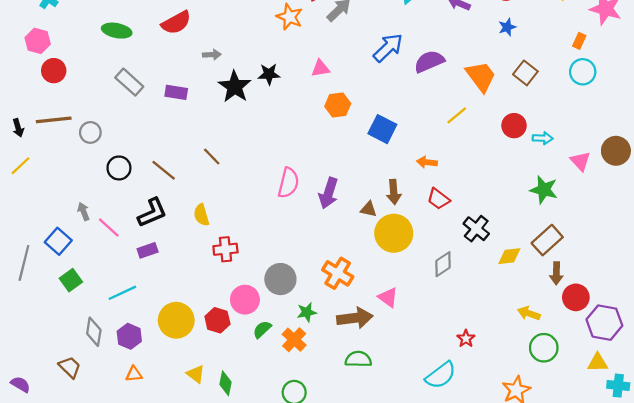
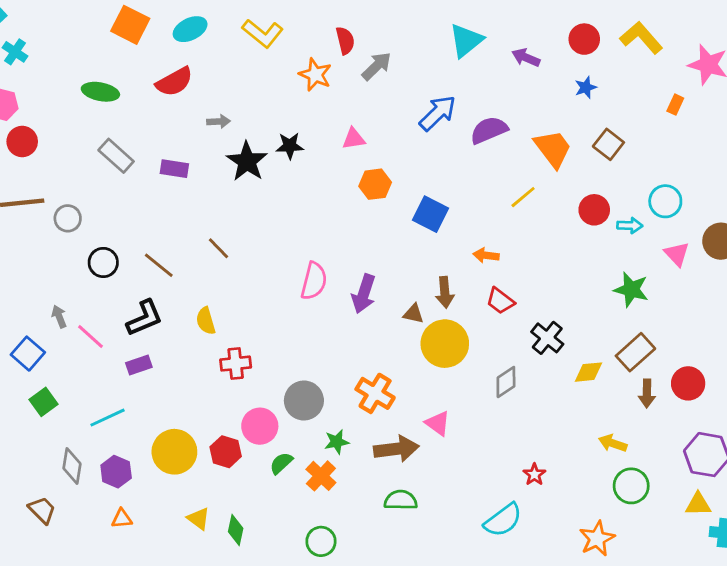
cyan circle: (583, 72) -> (665, 201), moved
red circle: (576, 297) -> (688, 383), moved

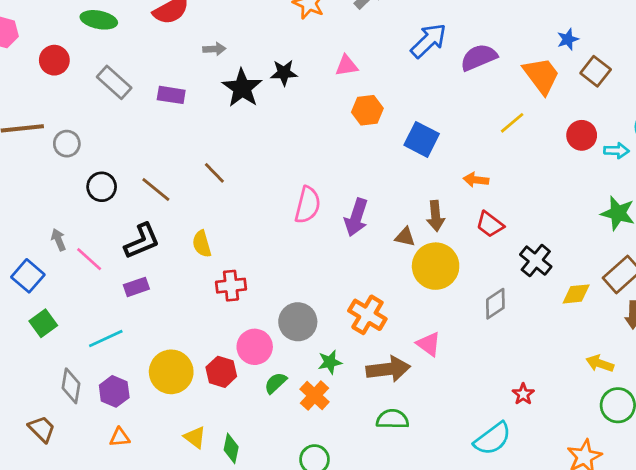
blue star: (586, 87) -> (568, 39), moved
red circle: (22, 142) -> (54, 60), moved

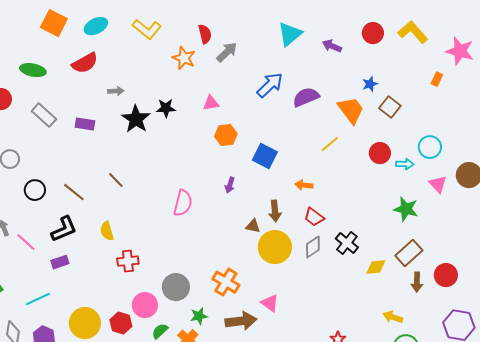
purple arrow: (356, 217) -> (230, 185), moved, size x0.6
gray diamond: (495, 304) -> (313, 247), moved

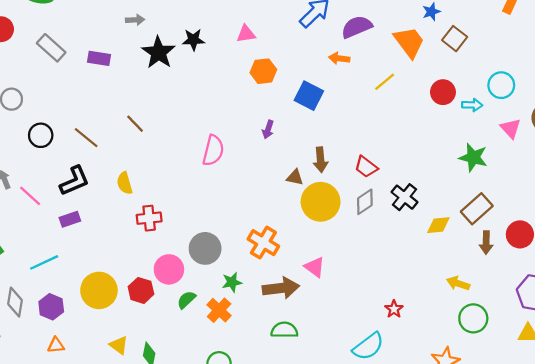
orange arrow: (304, 185) -> (339, 58), moved

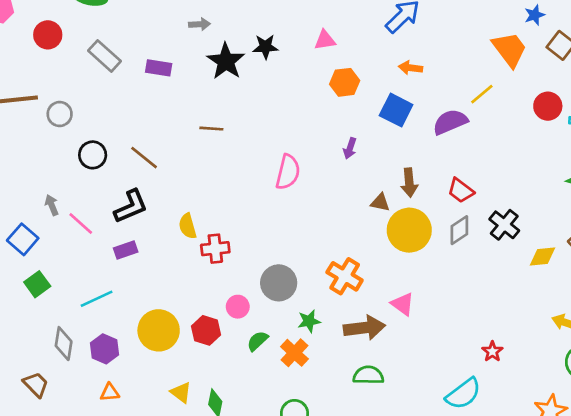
purple semicircle: (357, 27) -> (450, 122), moved
orange arrow: (339, 58) -> (411, 68), moved
brown line: (135, 124) -> (211, 129), moved, turned -42
yellow semicircle: (125, 183) -> (188, 226), moved
pink circle: (169, 269) -> (238, 307), size x0.7

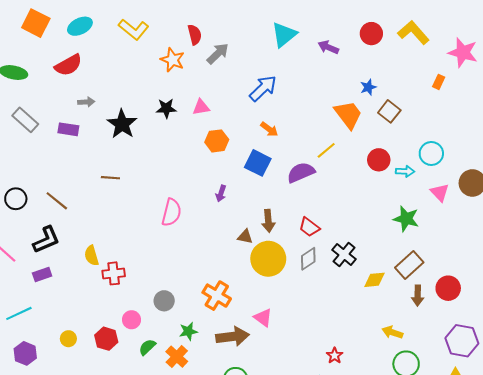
gray arrow: (199, 24) -> (86, 102), moved
black star: (265, 47) -> (166, 108), moved
orange arrow: (411, 68) -> (269, 129), turned -150
gray circle: (279, 283) -> (164, 301), size x0.7
yellow circle: (159, 330) -> (68, 339), size x0.5

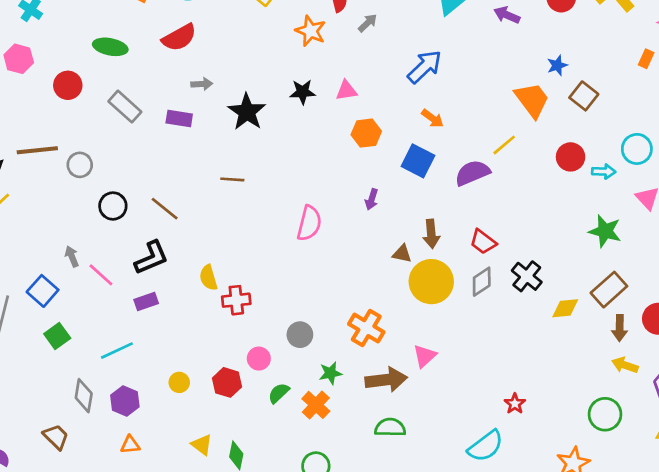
gray arrow: (218, 54) -> (368, 23), size x0.7
pink triangle: (263, 318) -> (425, 356), turned 42
yellow arrow: (392, 332) -> (625, 365), moved

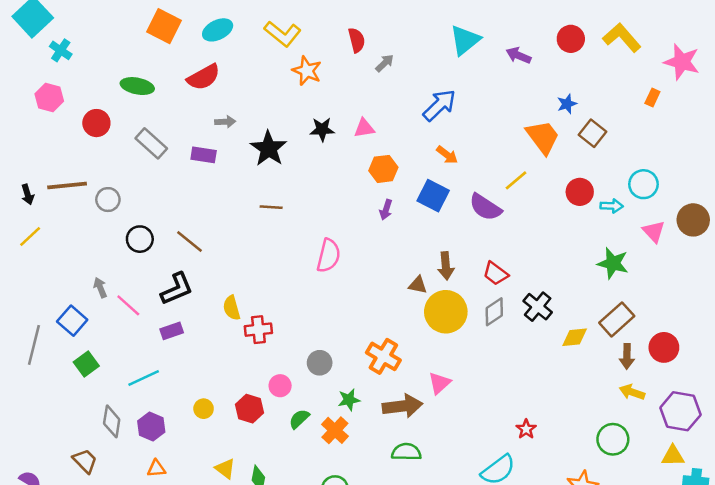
orange star: (311, 31) -> (307, 71), moved
purple semicircle: (472, 173) -> (485, 207), turned -124
brown line: (232, 179) -> (271, 207), moved
purple arrow: (372, 199) -> (386, 210), moved

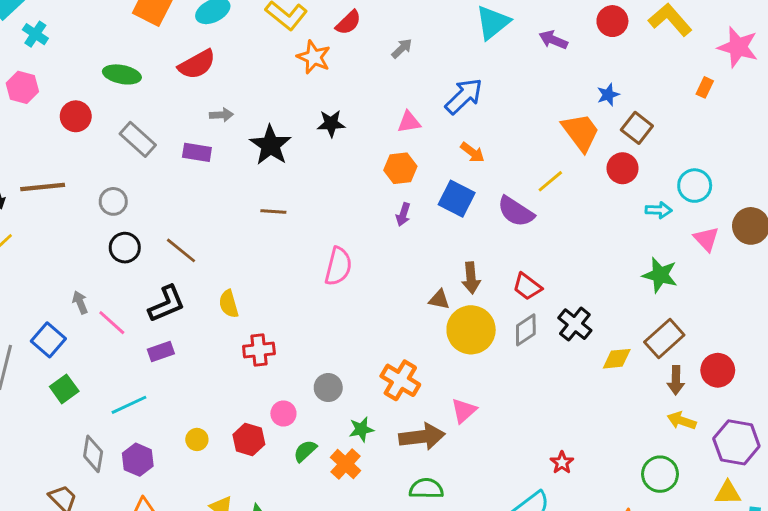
red semicircle: (357, 40) -> (348, 23), moved, turned 60
pink triangle: (364, 128) -> (409, 122), moved
red circle: (580, 192) -> (623, 168), moved
gray circle: (108, 200) -> (113, 201), moved
yellow semicircle: (232, 308) -> (229, 304), moved

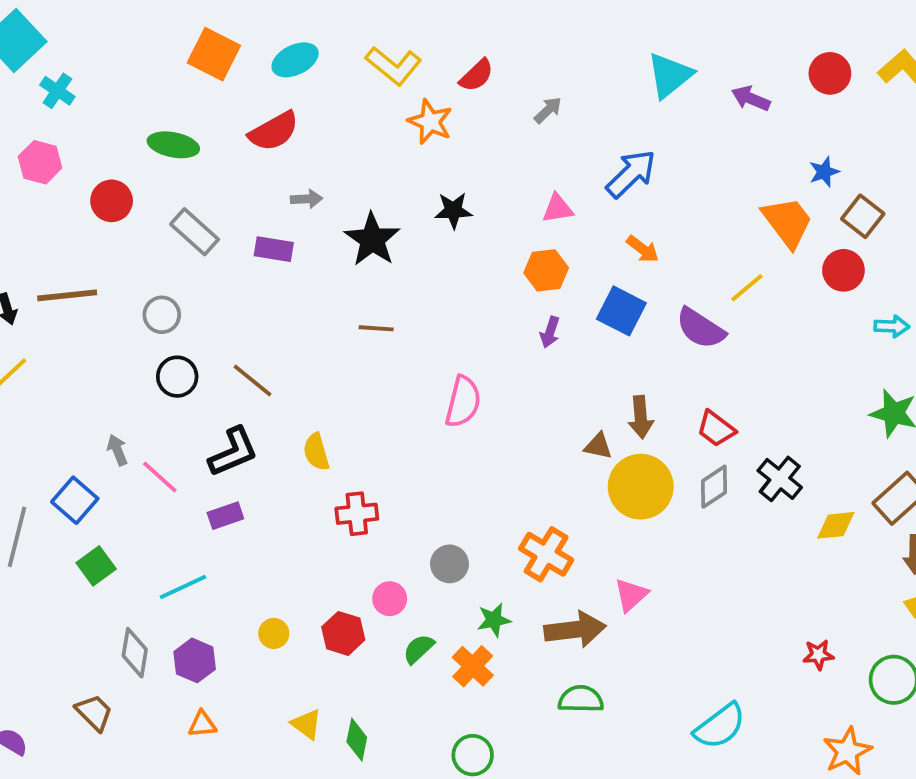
red star: (562, 463) -> (818, 655), moved, turned 30

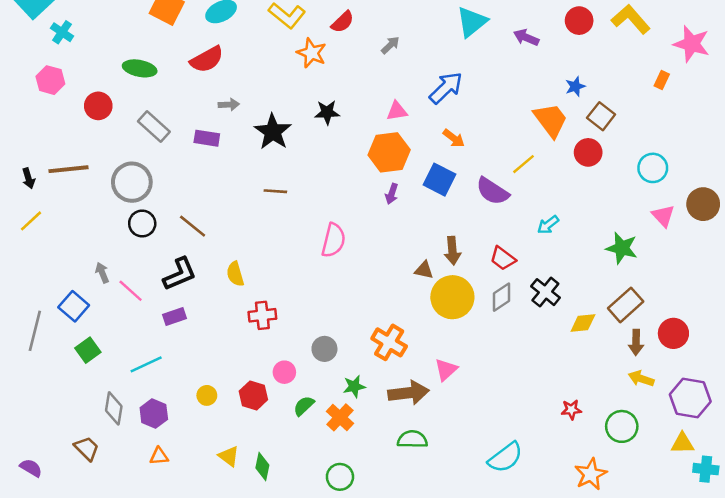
orange hexagon: (546, 270) -> (389, 152), size x1.4
gray circle: (162, 315) -> (132, 182), size x1.6
cyan arrow: (892, 326) -> (548, 225), moved, turned 140

